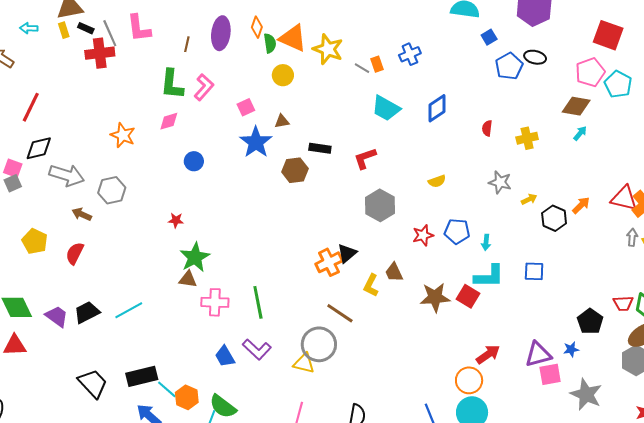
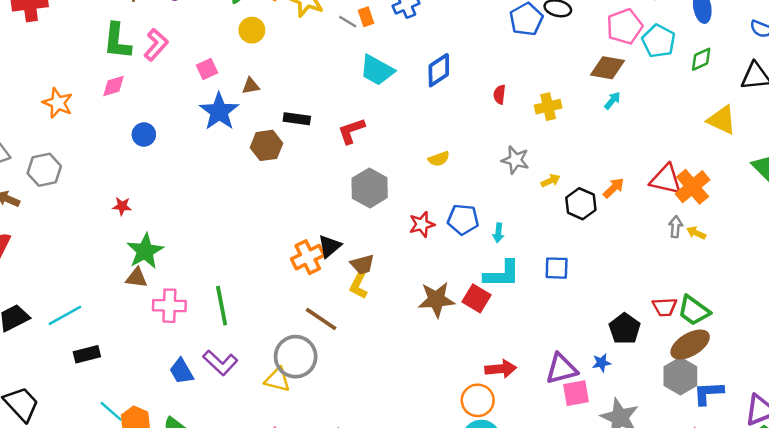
brown trapezoid: (394, 272) -> (362, 264), moved, turned -80
red arrow: (488, 354) -> (501, 369), turned 30
black rectangle: (142, 376) -> (87, 354), moved, size x0.7

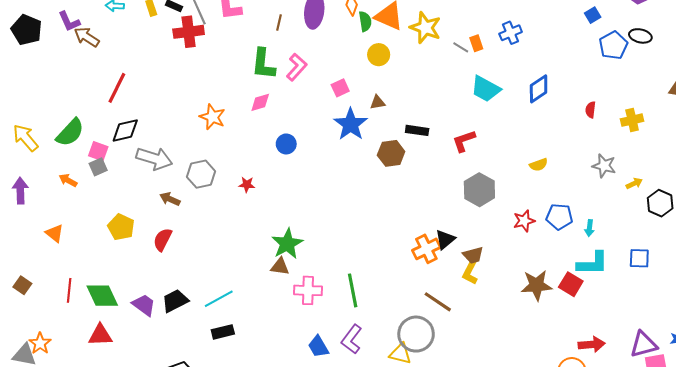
red star: (122, 206) -> (247, 184), moved
black rectangle: (87, 354) -> (223, 332), moved
purple L-shape: (220, 363) -> (352, 339), turned 84

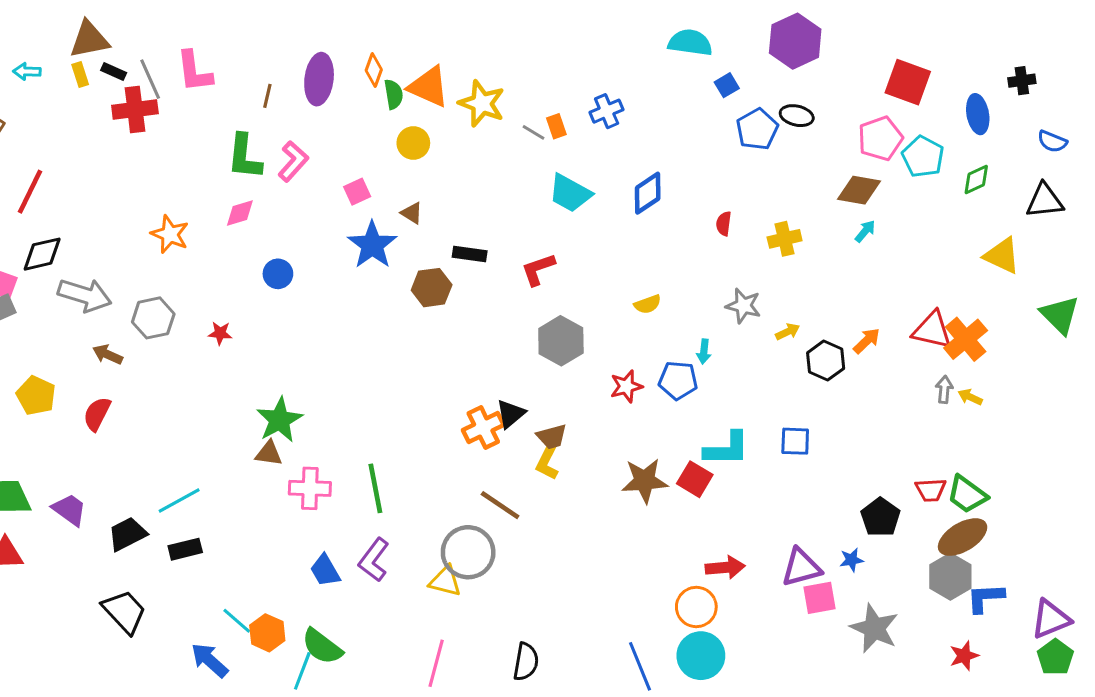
brown triangle: (378, 102) -> (412, 213), turned 42
cyan arrow: (589, 228) -> (704, 351), moved
black trapezoid: (175, 301) -> (127, 534), moved

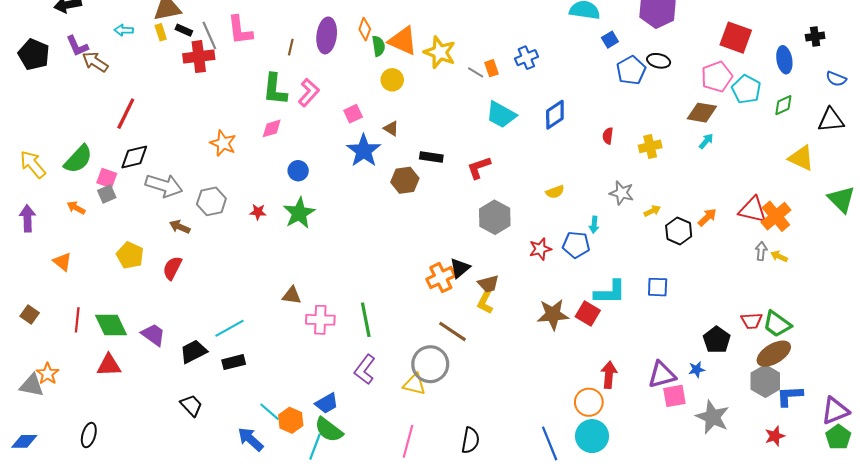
green star: (279, 420) -> (299, 213), moved
red arrow: (725, 567) -> (609, 375), turned -80
blue trapezoid: (325, 570) -> (327, 403), moved, turned -90
black trapezoid: (124, 612) -> (191, 405), size x0.7

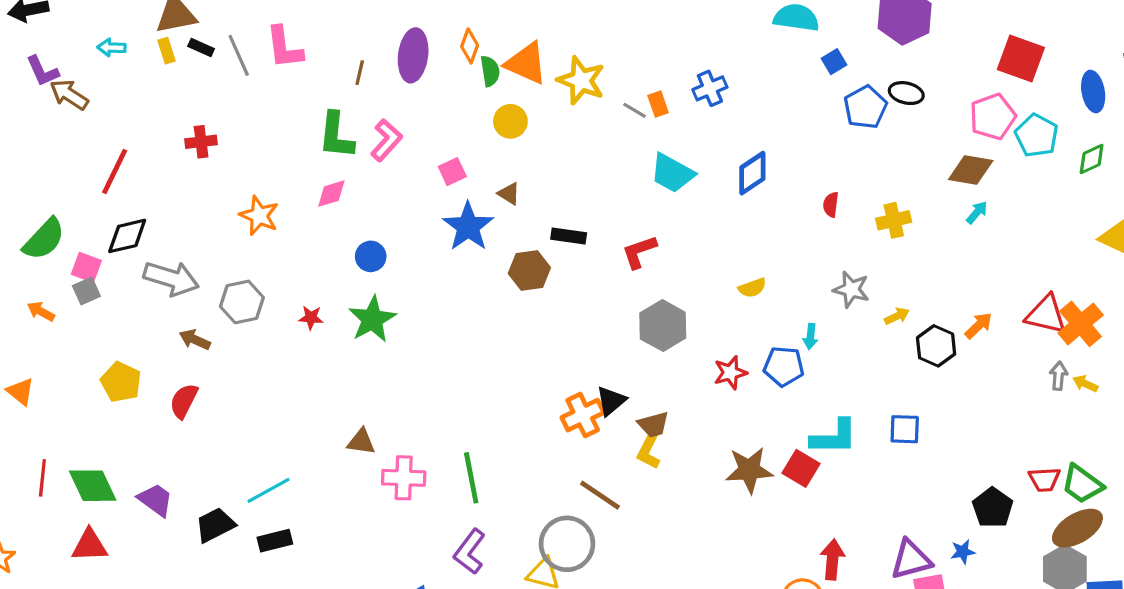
red cross: (199, 57) -> (201, 142), moved, size x0.7

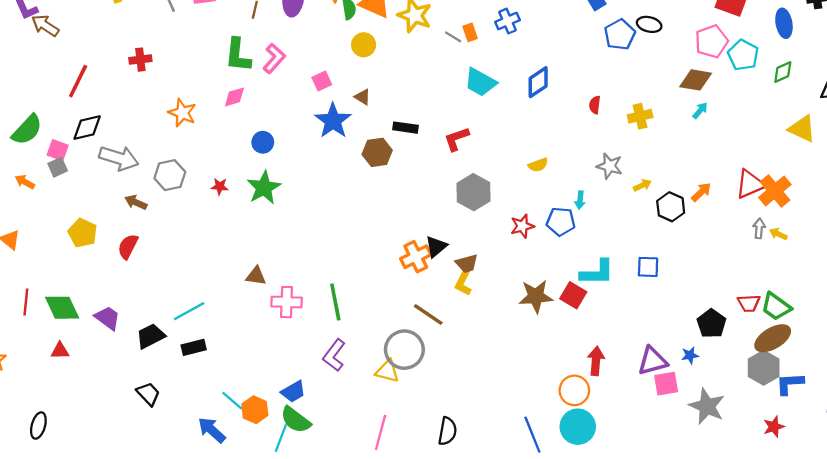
red triangle: (1046, 315) -> (750, 184), turned -36
red triangle: (90, 545) -> (60, 351), size x0.7

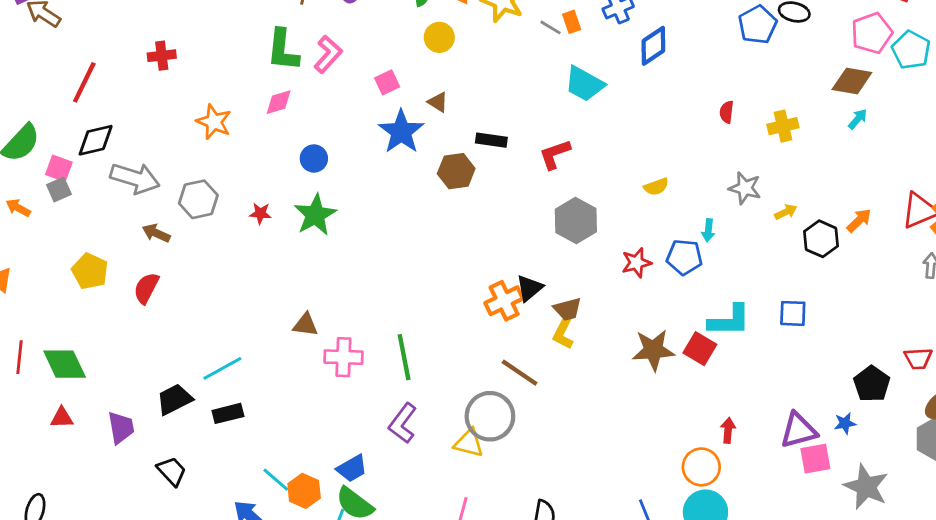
blue diamond: (538, 82) -> (653, 46), moved
purple trapezoid: (108, 318) -> (121, 428), moved, turned 44
red arrow: (596, 361) -> (728, 430), size x0.7

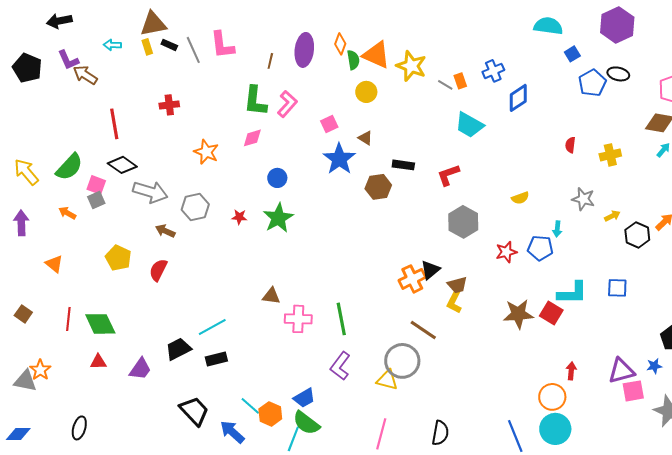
red line: (84, 82) -> (114, 124), turned -36
black diamond: (96, 140) -> (122, 165), turned 48
purple trapezoid: (121, 428) -> (140, 369), turned 45
black trapezoid: (172, 471) -> (194, 411), moved, size x1.4

